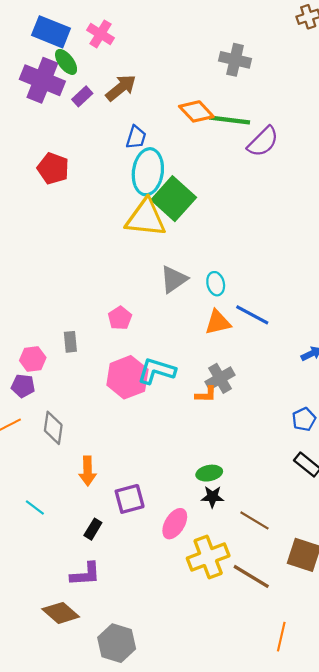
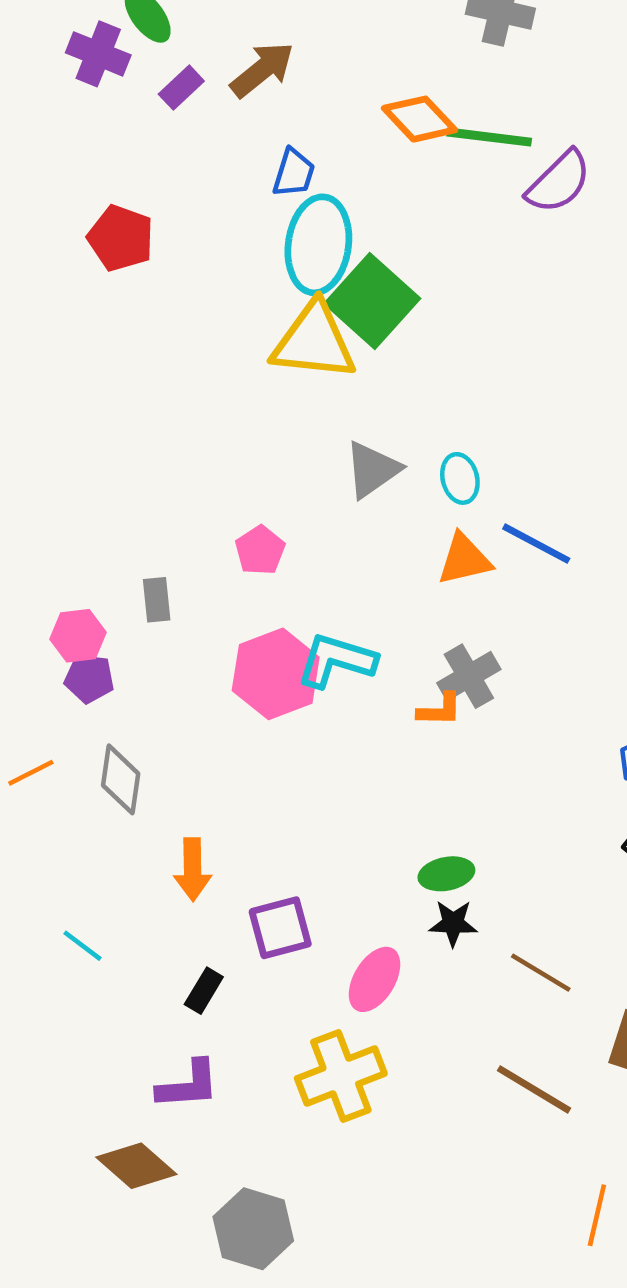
purple cross: (42, 80) -> (98, 54), size x0.7
purple pentagon: (23, 386) -> (89, 678), moved
yellow cross: (208, 557) -> (341, 1076), moved

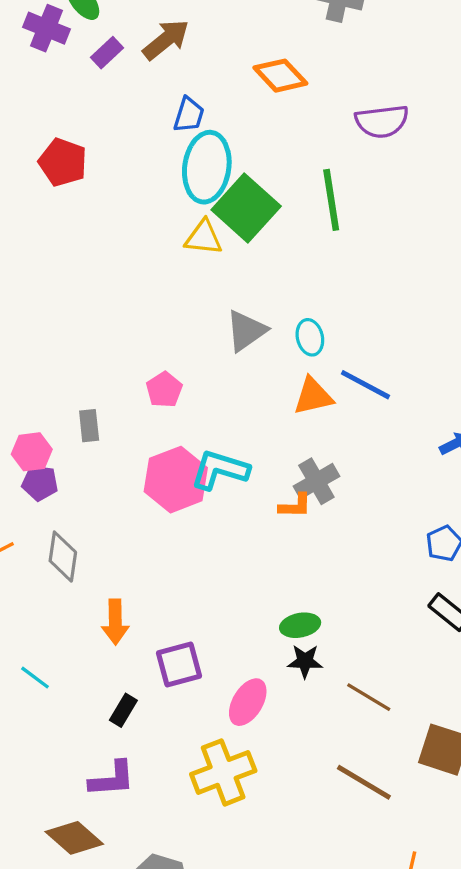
green line: (489, 137) -> (331, 200), moved, turned 74
purple semicircle: (559, 182) -> (382, 121), turned 38
yellow triangle: (314, 341) -> (204, 238), size x0.6

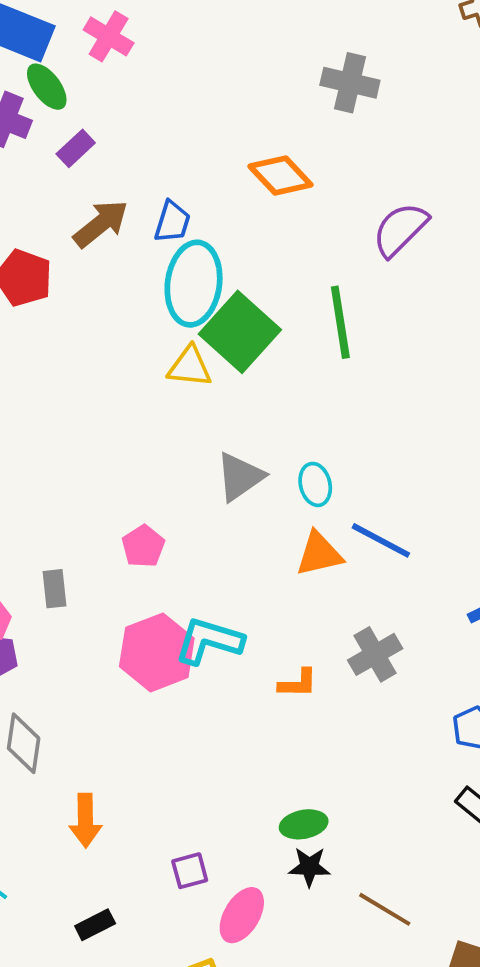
brown arrow: (166, 40) -> (101, 224), moved
purple semicircle: (382, 121) -> (400, 230), turned 142
gray cross: (316, 481) -> (375, 654), moved
purple square: (179, 664) -> (190, 871), moved, size x0.7
black rectangle: (123, 710) -> (95, 925), turned 32

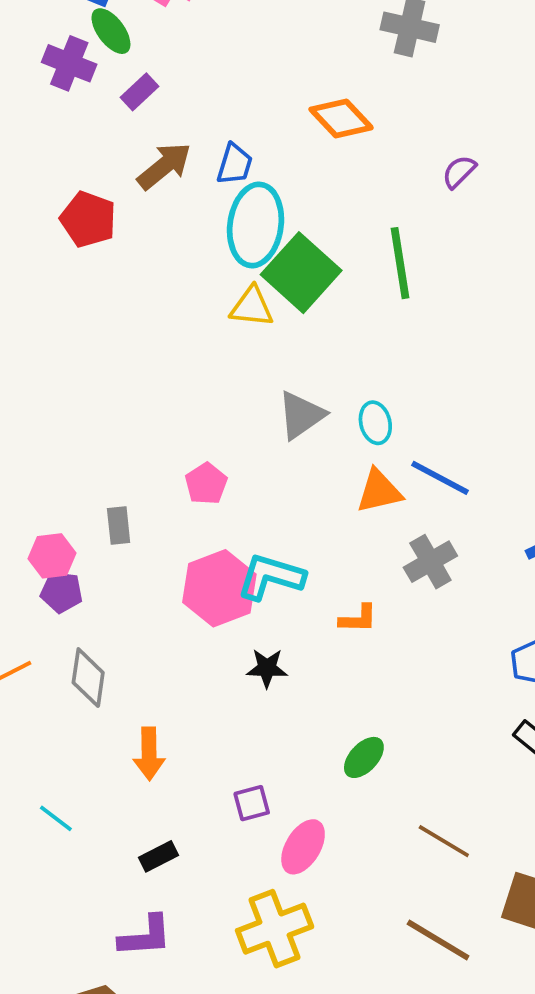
purple semicircle: (400, 230) -> (459, 172), size x0.6
gray cross: (375, 654) -> (430, 562), moved
green ellipse: (304, 824) -> (364, 757), turned -36
black star: (309, 867) -> (267, 668), moved

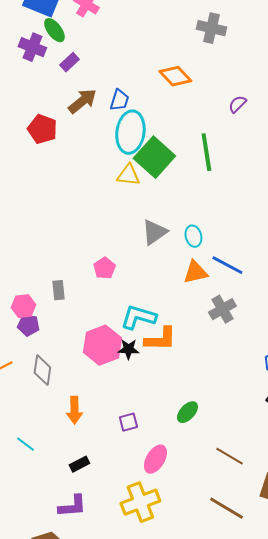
pink hexagon: (219, 588) -> (102, 345), moved
orange L-shape: (358, 619) -> (160, 339), moved, size x1.6
black star: (267, 668) -> (128, 349), moved
purple square: (252, 803) -> (128, 422), moved

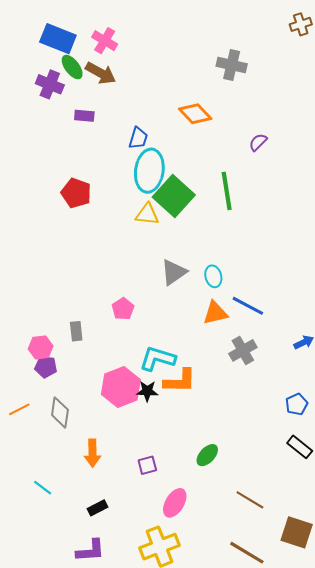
purple rectangle: (69, 62) -> (84, 116), moved, turned 48
brown arrow: (82, 101) -> (101, 73), moved, turned 68
red pentagon: (42, 129) -> (76, 193), moved

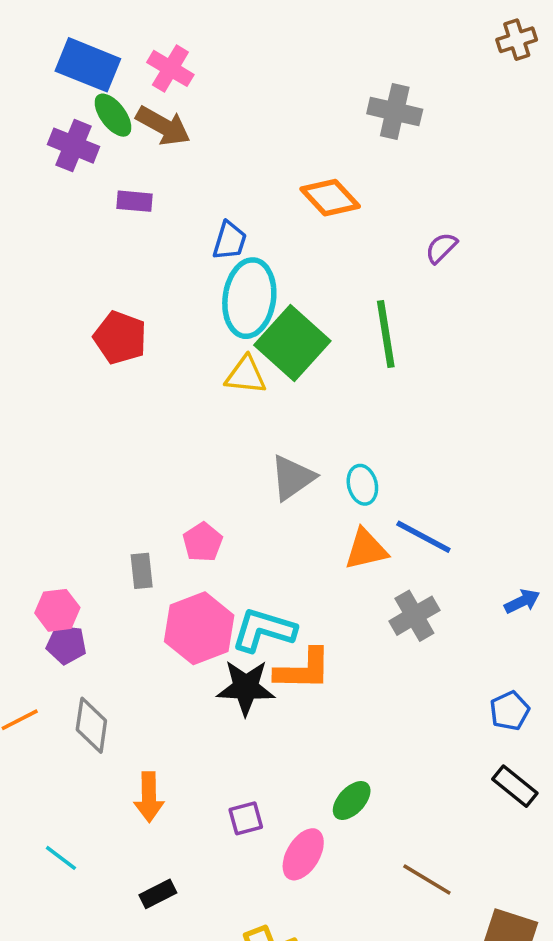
gray rectangle: (76, 331) -> (142, 571), moved
pink hexagon: (121, 387) -> (199, 628), moved
black star: (147, 391) -> (246, 687), size x1.5
pink ellipse: (175, 503) -> (303, 854), moved

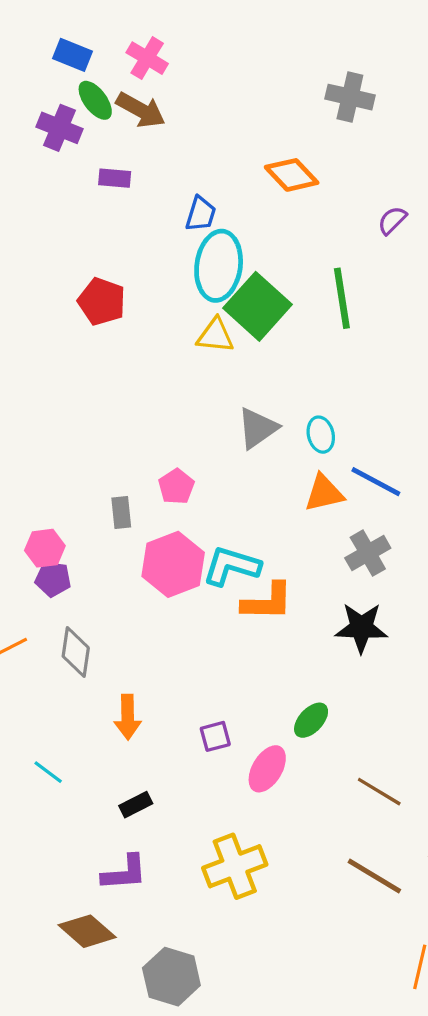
blue rectangle: (88, 65) -> (72, 55), size x0.7
black star: (246, 687) -> (361, 628), moved

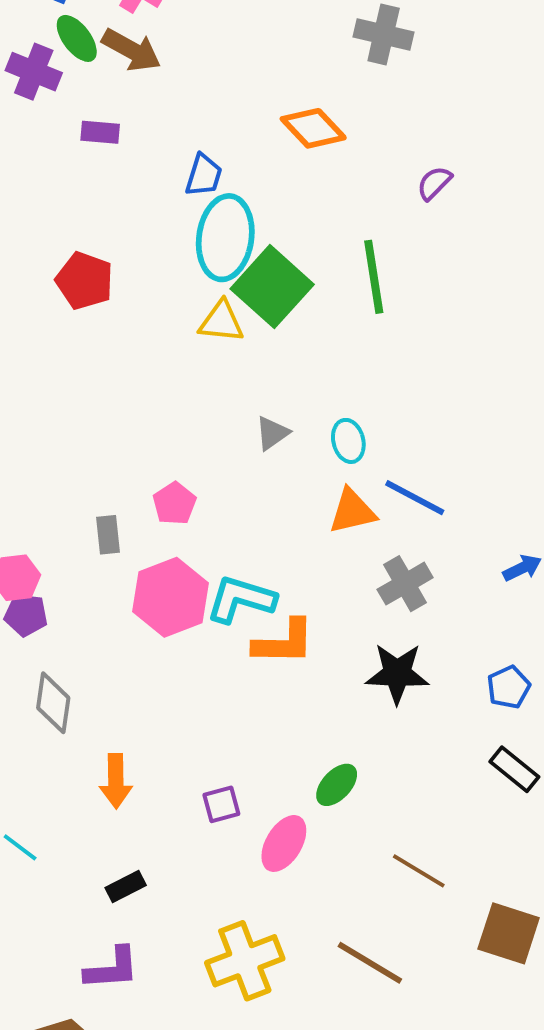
gray triangle: (257, 428) -> (272, 433), size x0.7
brown line: (374, 876) -> (370, 963), moved

